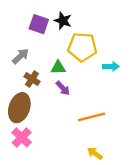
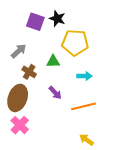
cyan arrow: (111, 66) -> (84, 76), moved
purple arrow: (63, 88) -> (55, 93), moved

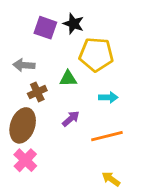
gray arrow: (19, 51) -> (24, 65), turned -133
brown cross: (29, 72) -> (37, 92), turned 32
purple arrow: (55, 93) -> (71, 119), turned -88

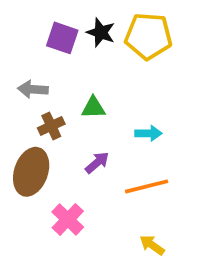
yellow pentagon: (96, 54) -> (148, 36), moved
pink cross: (25, 160) -> (68, 219), moved

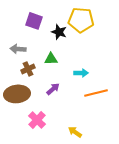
black star: (101, 32) -> (59, 32), moved
brown ellipse: (31, 172) -> (17, 94), turned 65
orange line: (147, 186) -> (96, 93), moved
yellow arrow: (152, 245) -> (75, 132), moved

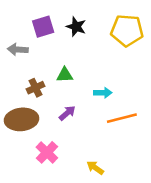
yellow pentagon: (81, 20) -> (127, 30), moved
purple square: (34, 21) -> (43, 27), turned -36
black star: (59, 32) -> (76, 27), moved
gray arrow: (18, 49) -> (18, 50), moved

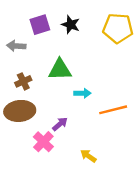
green triangle: (65, 75) -> (60, 70), size x1.5
brown cross: (35, 88) -> (23, 81), moved
cyan arrow: (103, 93) -> (82, 93), moved
purple arrow: (67, 113) -> (60, 124), moved

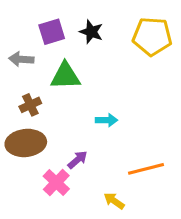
green triangle: (60, 70) -> (65, 76), moved
orange line: (113, 110) -> (146, 169), moved

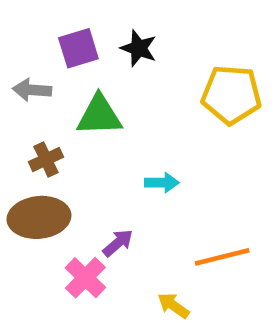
yellow pentagon: (152, 36) -> (231, 95), moved

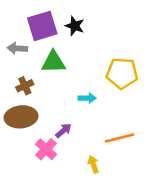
purple square: (78, 48) -> (42, 26), size x1.4
yellow pentagon: (231, 95) -> (122, 73), moved
yellow arrow: (173, 305) -> (93, 164), turned 35

